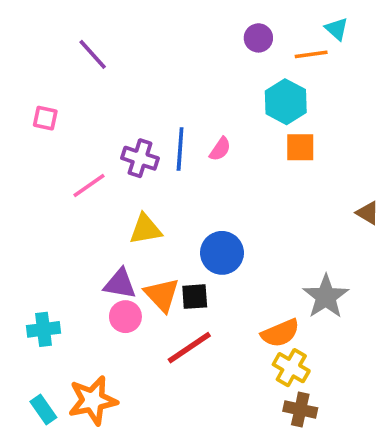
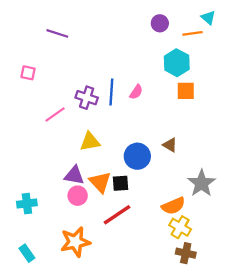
purple line: (93, 54) -> (57, 33), turned -30
brown triangle: (368, 213) -> (170, 145), moved
orange star: (93, 400) -> (75, 242), moved

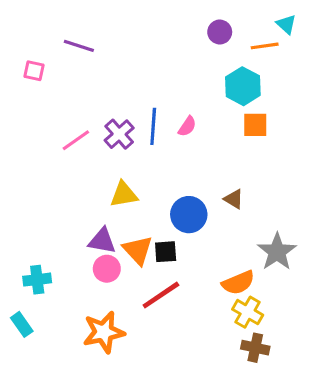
pink square: (28, 73) -> (34, 71), moved
purple cross: (87, 98) -> (119, 134), turned 30
pink line: (55, 115) -> (76, 140), moved
cyan rectangle: (27, 253) -> (22, 324), moved

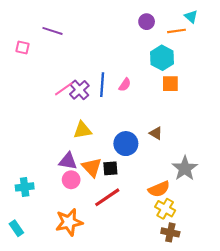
pink line: (76, 140) -> (64, 89), moved
cyan rectangle: (22, 324) -> (16, 228), moved

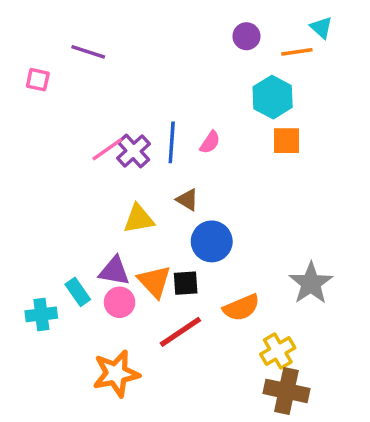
brown triangle: (156, 133) -> (187, 200), moved
orange semicircle: (159, 189) -> (241, 308), moved
yellow cross: (165, 209) -> (278, 351), turned 30
cyan rectangle: (16, 228) -> (78, 292), moved
brown cross: (170, 232) -> (286, 391), size x1.4

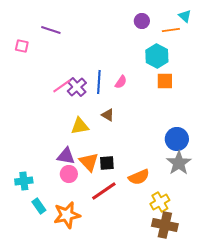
blue circle: (212, 241) -> (177, 139), moved
cyan rectangle: (78, 292) -> (39, 206), moved

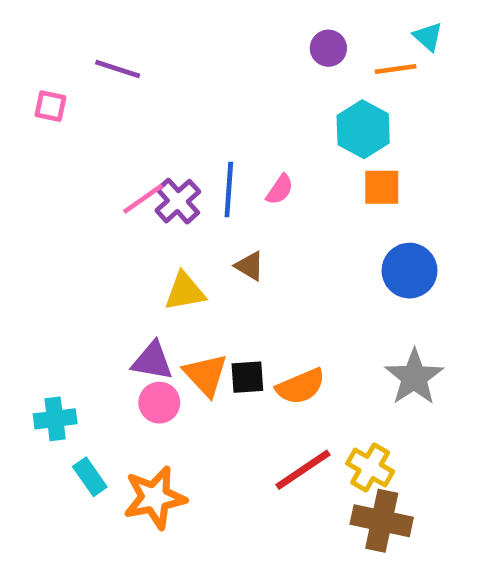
blue circle: (177, 139) -> (409, 271), moved
orange semicircle: (139, 177) -> (301, 386), moved
red line: (104, 191) -> (303, 470), moved
yellow cross: (160, 202) -> (370, 467), turned -30

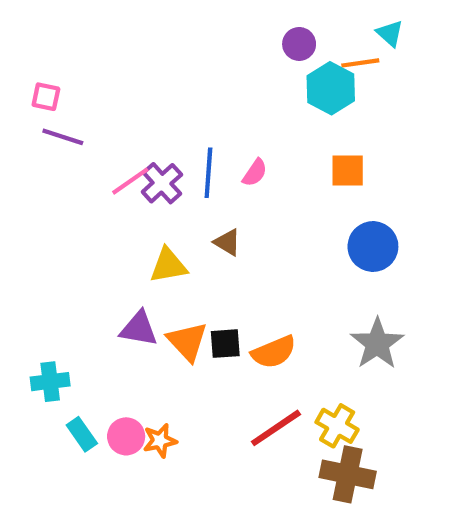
purple line: (118, 69) -> (63, 137), moved
cyan hexagon: (363, 129) -> (331, 88), moved
pink circle: (159, 403) -> (126, 436), moved
orange star: (155, 498) -> (160, 441), moved, size x0.6

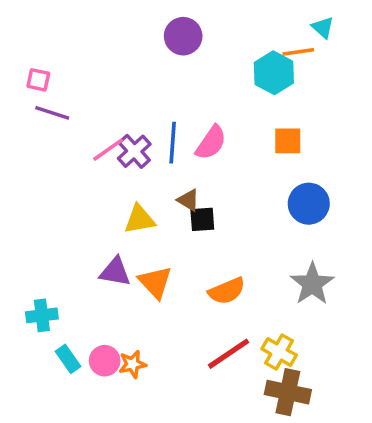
purple circle: (299, 44) -> (183, 36), moved, size x1.4
pink semicircle: (255, 173) -> (211, 143), size x1.5
black square: (225, 344) -> (202, 219), moved

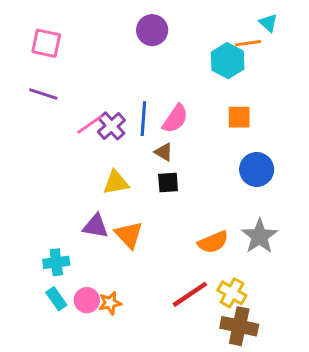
pink square: (38, 80) -> (46, 43), moved, size x1.5
brown triangle: (188, 200) -> (164, 152), moved
orange semicircle: (227, 291) -> (213, 242), moved
cyan cross: (42, 315) -> (56, 262), moved

